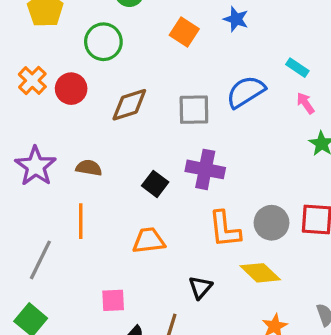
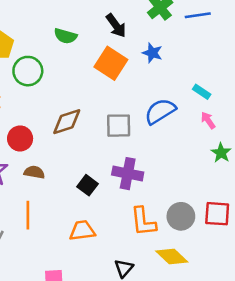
orange square: (184, 32) -> (111, 63), size x1.4
green circle: (103, 42) -> (28, 71), moved
red circle: (71, 89) -> (20, 138), moved

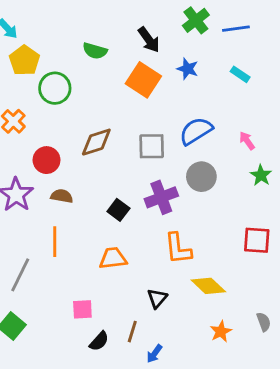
cyan rectangle: (202, 92) -> (240, 74), moved
purple cross: (128, 174) -> (161, 197), turned -32
gray circle: (181, 216) -> (201, 177), moved

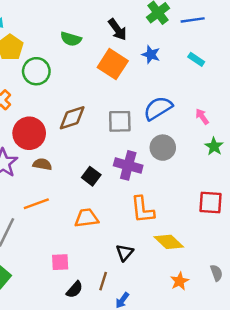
red circle: (47, 160) -> (29, 133), size x1.4
purple cross: (161, 197) -> (128, 165), turned 36
orange line: (55, 242) -> (36, 204), turned 70

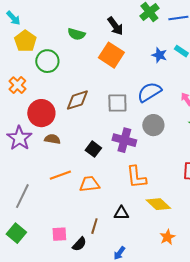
blue star: (151, 55) -> (159, 55), moved
orange line: (36, 204) -> (60, 175), moved
black triangle: (125, 253) -> (121, 213), turned 49
pink square: (60, 262) -> (59, 234), moved
brown line: (103, 281) -> (94, 226), moved

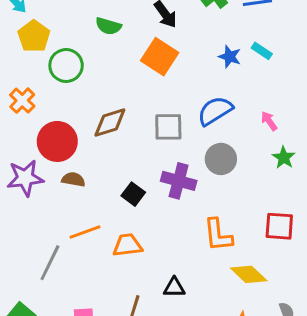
purple star: (19, 138) -> (25, 178), turned 30
orange L-shape: (136, 177) -> (218, 235), moved
gray line: (22, 196) -> (50, 263), moved
yellow diamond: (158, 204) -> (249, 274), moved

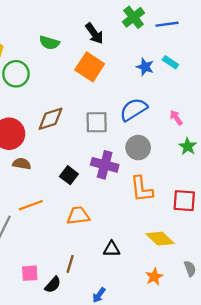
orange L-shape: (218, 235) -> (142, 189), moved
orange trapezoid: (127, 245) -> (78, 216), moved
black triangle: (174, 288) -> (112, 249), moved

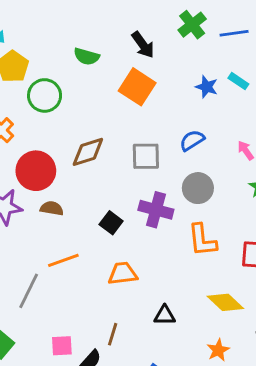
blue semicircle: (134, 110) -> (192, 140), size x0.7

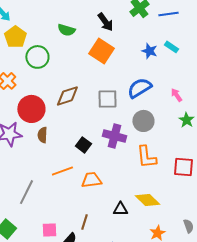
blue semicircle: (192, 140) -> (139, 88), size x1.4
brown semicircle: (52, 208) -> (42, 135), turned -98
orange line: (63, 260) -> (62, 171), moved
yellow diamond: (225, 302) -> (147, 200), moved

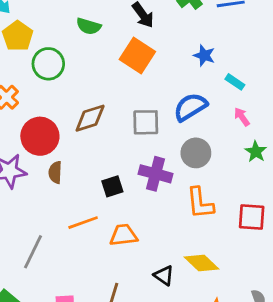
cyan rectangle: (172, 47) -> (235, 82), moved
black square: (83, 145) -> (112, 186), turned 35
black triangle: (120, 209) -> (164, 275), turned 35

